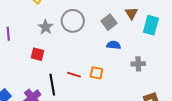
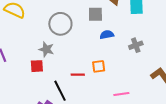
gray square: (109, 22) -> (95, 14), turned -35
gray star: (46, 27) -> (46, 49), moved

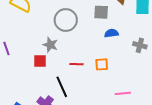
gray cross: (136, 45) -> (140, 45), turned 32
red line: (78, 75) -> (76, 64), moved

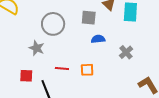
gray cross: (140, 45) -> (126, 52), turned 32
red square: (40, 61) -> (26, 76), moved

